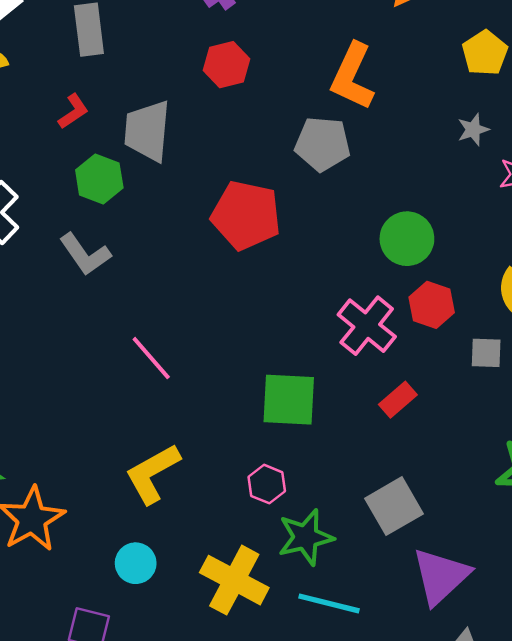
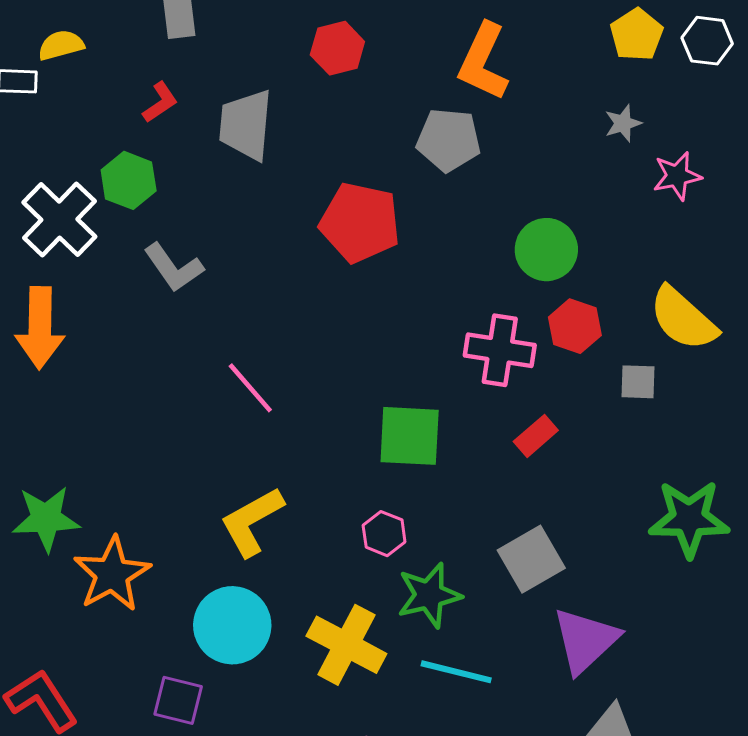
green hexagon: (99, 179) -> (129, 180), moved
pink cross: (367, 326) -> (500, 350), turned -30
cyan circle: (136, 563) -> (232, 625), size x1.6

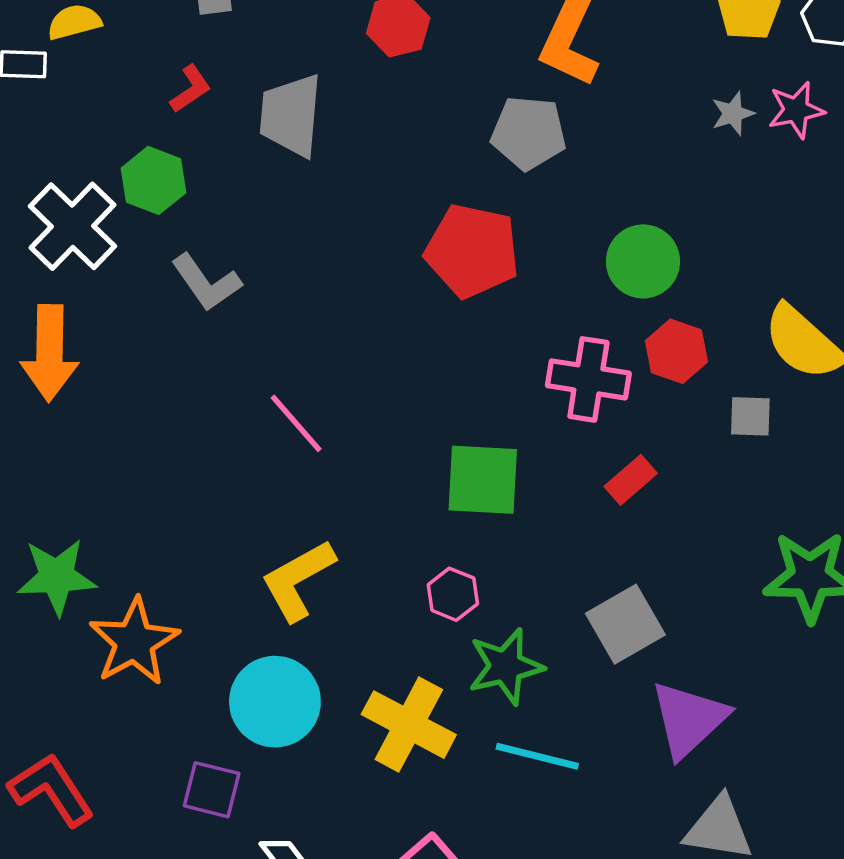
pink star: (677, 176) -> (796, 110), moved
red pentagon: (360, 223) -> (472, 251), moved

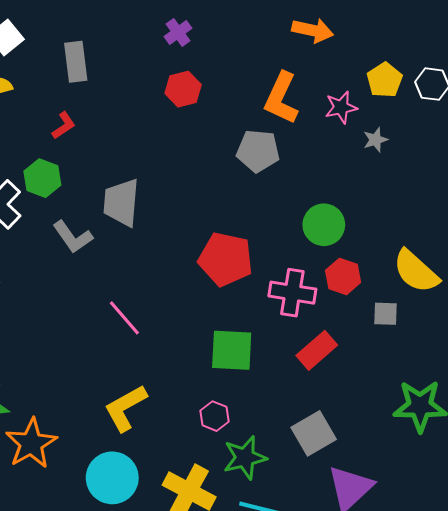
pink star: (796, 110) -> (341, 107), moved
gray trapezoid: (291, 115) -> (121, 202), moved
red pentagon: (472, 251) -> (226, 259), moved
red rectangle: (631, 480) -> (317, 350), size x1.4

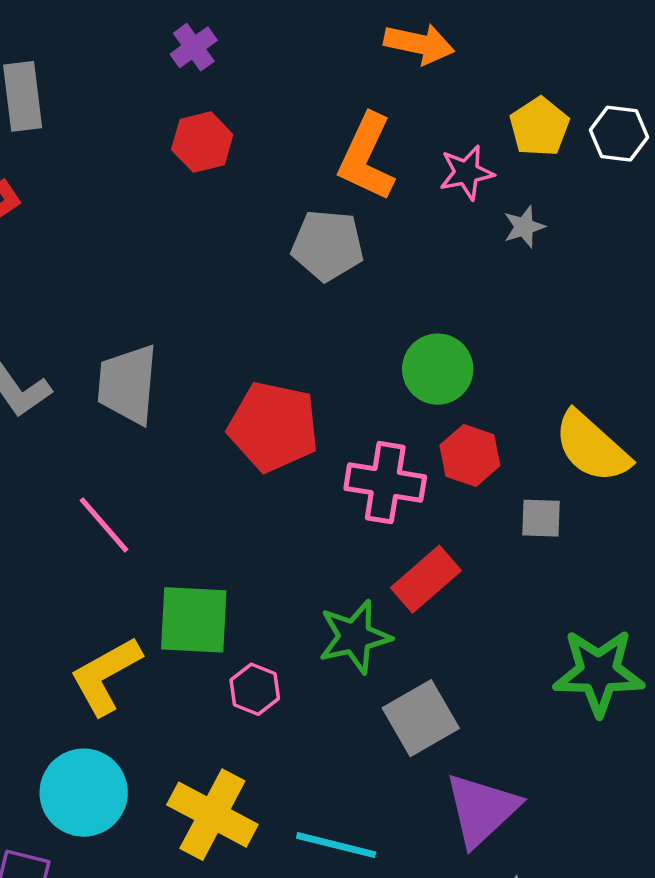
gray trapezoid: (121, 202) -> (128, 384), moved
green square: (232, 350) -> (194, 620), moved
green star: (245, 458) -> (355, 637), moved

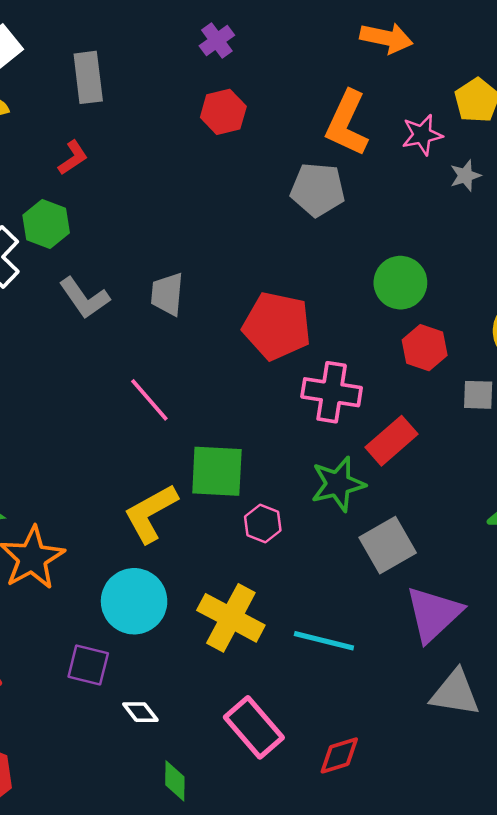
gray trapezoid: (128, 384) -> (167, 294), size x0.7
pink cross: (385, 483) -> (332, 392), moved

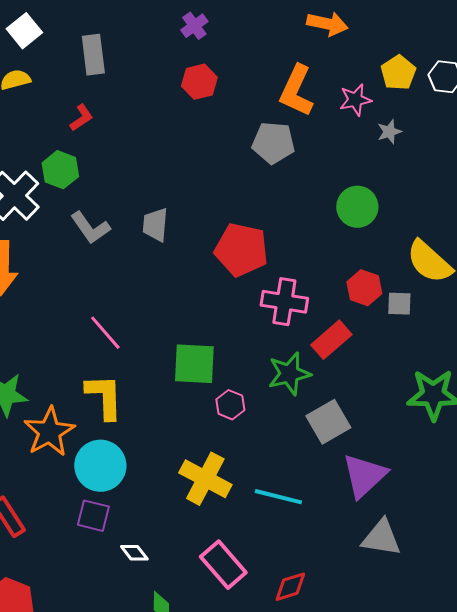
green circle: (400, 283) -> (357, 207), moved
red hexagon: (425, 348) -> (364, 288), moved
pink line: (149, 400) -> (105, 333), moved
yellow L-shape: (151, 513) -> (104, 397), moved, turned 117
cyan circle: (134, 601) -> (100, 466), moved

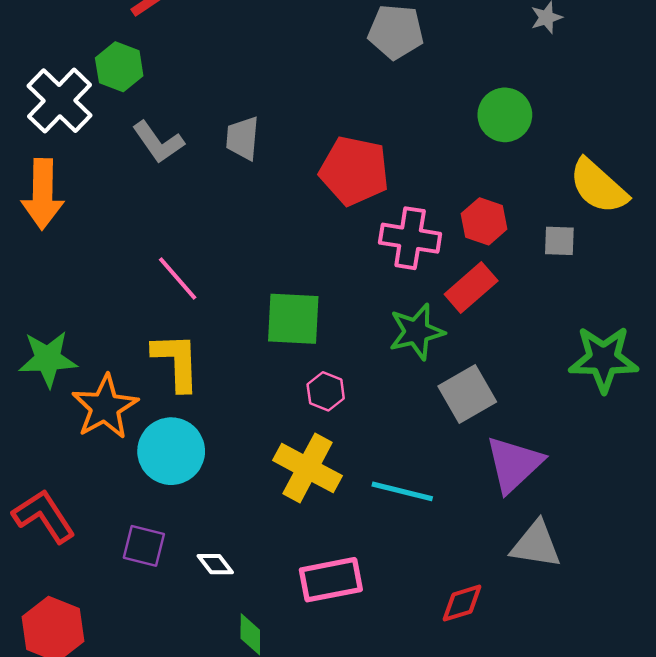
red hexagon: (364, 288) -> (484, 221), moved
pink hexagon: (230, 405) -> (326, 391), moved
purple square: (93, 516) -> (144, 546), moved
pink rectangle: (223, 565) -> (331, 580), turned -60
red diamond: (290, 587) -> (462, 603), moved

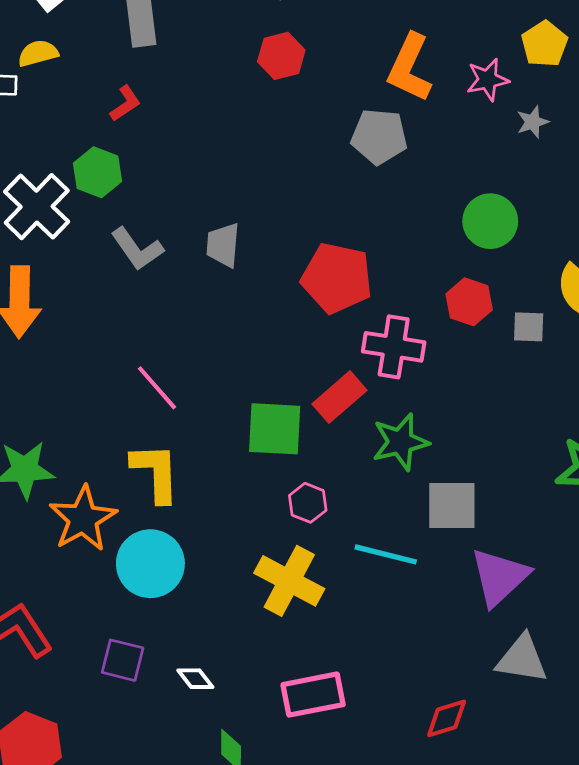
red hexagon: (484, 221) -> (469, 302), moved
gray square: (559, 241) -> (529, 327), moved
red rectangle: (471, 288) -> (339, 397), moved
gray square: (467, 394) -> (452, 505), turned 30
cyan line: (402, 491) -> (386, 554), moved

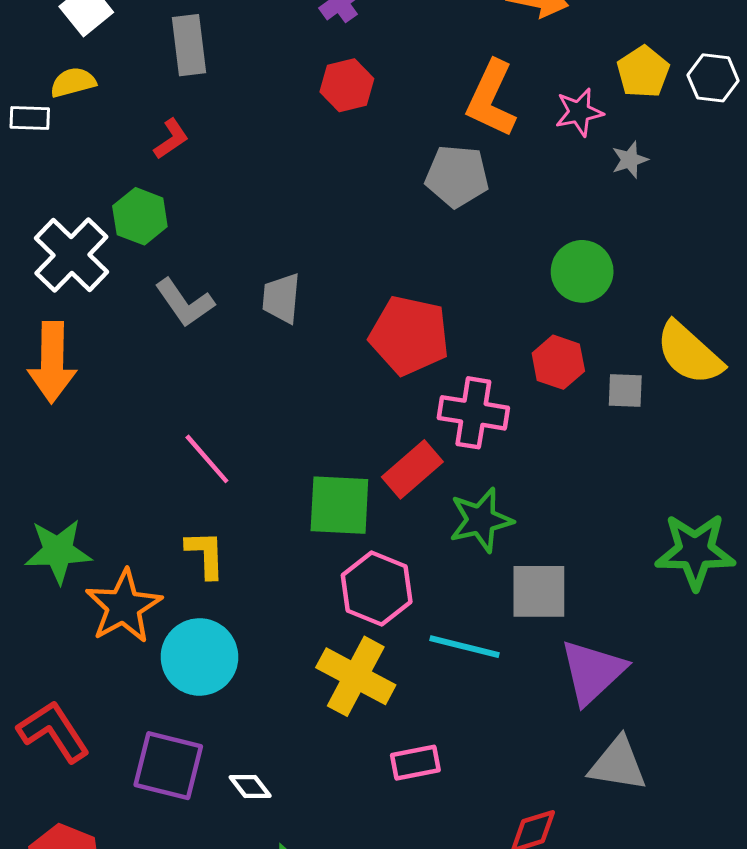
yellow L-shape: (156, 472) -> (205, 554), size x0.7
pink hexagon: (308, 503) -> (377, 588), size x1.6
purple square: (123, 660) -> (168, 766), size x1.4
pink rectangle: (313, 695) -> (415, 763), moved, size x0.7

